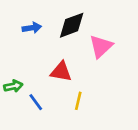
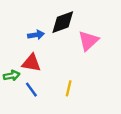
blue arrow: (32, 28) -> (36, 35), moved
red triangle: (61, 72) -> (31, 63), moved

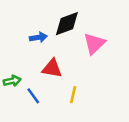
red triangle: (31, 63) -> (52, 68), moved

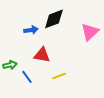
pink triangle: (94, 44) -> (90, 32), moved
yellow line: (73, 95) -> (59, 76), turned 56

